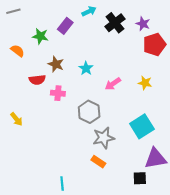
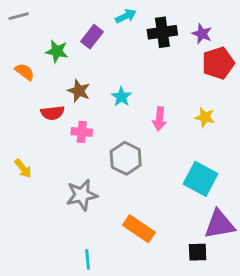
black cross: (115, 23) -> (162, 32), turned 30
pink arrow: (113, 84) -> (159, 119), turned -49
cyan square: (142, 126) -> (200, 179), turned -30
gray star: (104, 138) -> (82, 195), moved
orange rectangle: (98, 162) -> (139, 229), size x1.5

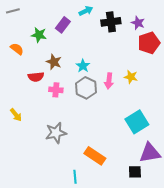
yellow star: (205, 117) -> (131, 77), moved
gray hexagon: (126, 158) -> (86, 88), moved
cyan square: (200, 179) -> (137, 122), turned 30
cyan line: (88, 259) -> (75, 177), moved

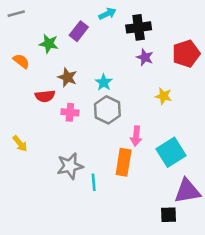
purple star: (138, 23) -> (145, 57), moved
pink arrow: (109, 81) -> (136, 136), moved
orange rectangle: (95, 156) -> (124, 162), moved, turned 65
cyan line: (75, 177) -> (94, 182), moved

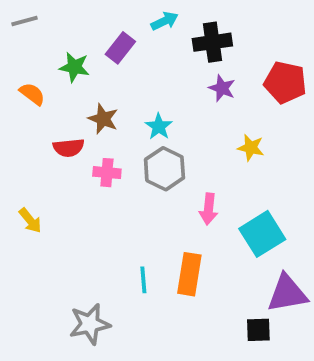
red pentagon: (186, 54) -> (285, 82), turned 30
orange rectangle: (124, 162) -> (189, 274), moved
gray star: (70, 166) -> (90, 324), moved

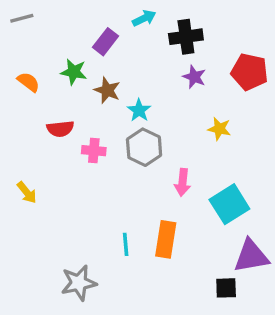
green star: (74, 67) -> (74, 72), moved
brown star: (103, 119) -> (107, 90), moved

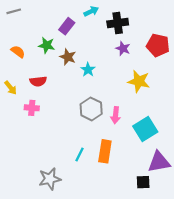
yellow star: (219, 129) -> (139, 81), size x1.5
gray hexagon: (144, 147) -> (91, 109), moved
pink cross: (94, 151) -> (32, 108), moved
yellow arrow: (27, 192) -> (11, 88), moved
cyan line: (126, 244) -> (79, 154), turned 32

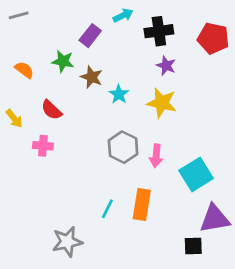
red pentagon: (158, 45) -> (213, 38), moved
red semicircle: (38, 81) -> (51, 110), turned 49
yellow star: (139, 81) -> (162, 103), moved

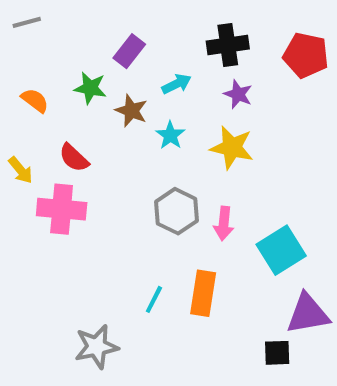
cyan arrow: (123, 15) -> (177, 84), moved
pink cross: (43, 146) -> (62, 209), size x1.6

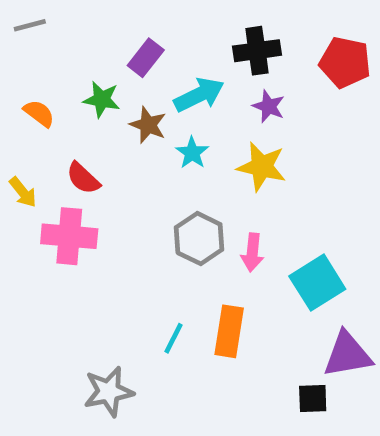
cyan arrow: (177, 84) -> (199, 95), size x1.5

